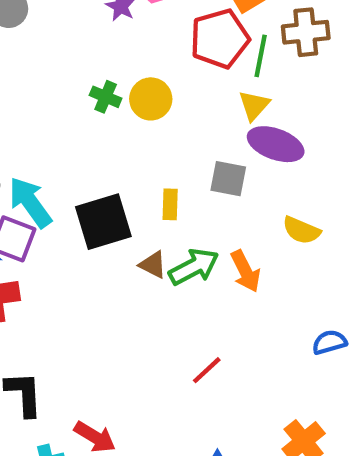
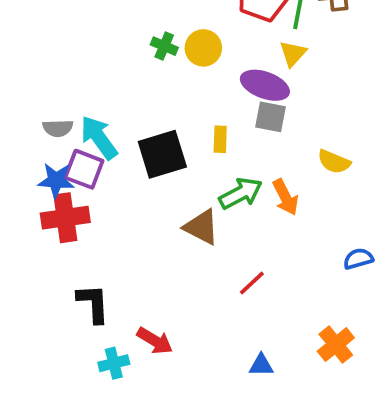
purple ellipse: (276, 144) -> (265, 85), moved
brown triangle: (153, 265) -> (201, 227), moved, size x1.5

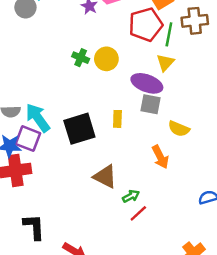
yellow semicircle: (334, 162) -> (179, 129), moved
green arrow: (241, 193) -> (131, 196), moved, size x0.6

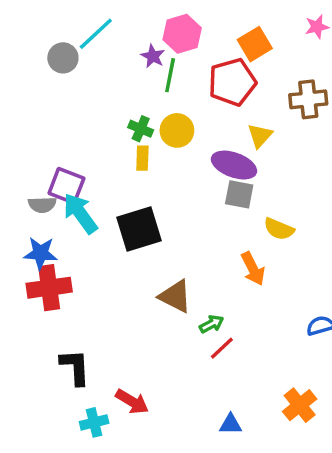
brown cross: (195, 21) -> (308, 99), moved
green line: (169, 34) -> (170, 75), moved
yellow rectangle: (117, 119) -> (142, 158), moved
purple square: (28, 139) -> (66, 186), moved

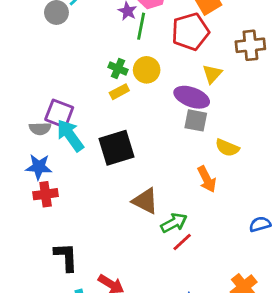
yellow rectangle: (142, 158) -> (119, 92), turned 60
red cross: (49, 288) -> (46, 194), size x0.7
green arrow: (212, 324) -> (174, 223), size x1.4

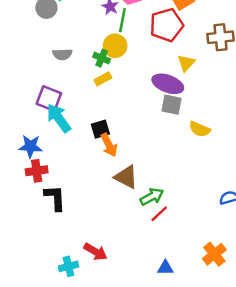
yellow circle: (147, 70) -> (115, 46), moved
gray semicircle: (40, 129) -> (62, 54), moved
black square: (117, 148) -> (100, 129), size x0.6
orange arrow: (207, 179) -> (109, 145), moved
black L-shape: (66, 257) -> (55, 198), moved

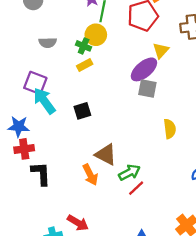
purple ellipse: (168, 84) -> (144, 69), turned -60
yellow semicircle: (200, 129) -> (170, 129), moved, turned -120
orange arrow: (109, 145) -> (90, 175), moved

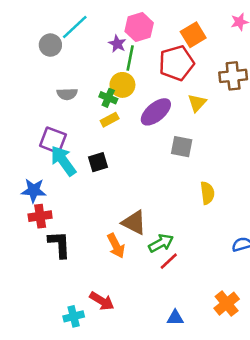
purple ellipse: (144, 69) -> (156, 112), moved
black square: (82, 111) -> (98, 162), moved

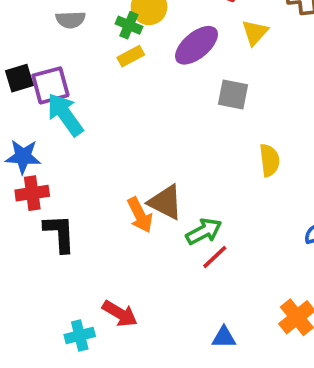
purple square: (53, 140) -> (50, 85), turned -36
black square: (98, 162) -> (19, 78), moved
orange arrow: (116, 246) -> (140, 215), moved

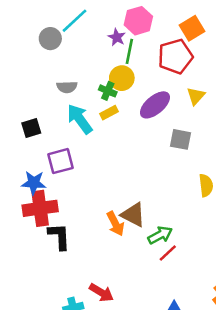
purple square: (50, 85) -> (61, 161), moved
cyan arrow: (65, 115) -> (80, 119), moved
red cross: (32, 193) -> (40, 208), size x1.5

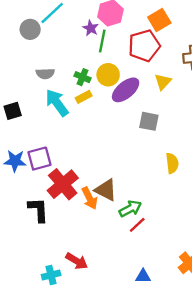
yellow circle: (122, 78) -> (108, 75), moved
purple square: (61, 161) -> (39, 159), moved
red cross: (40, 208) -> (63, 184), moved, turned -32

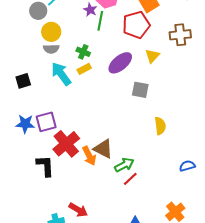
yellow circle: (108, 75) -> (51, 32), moved

